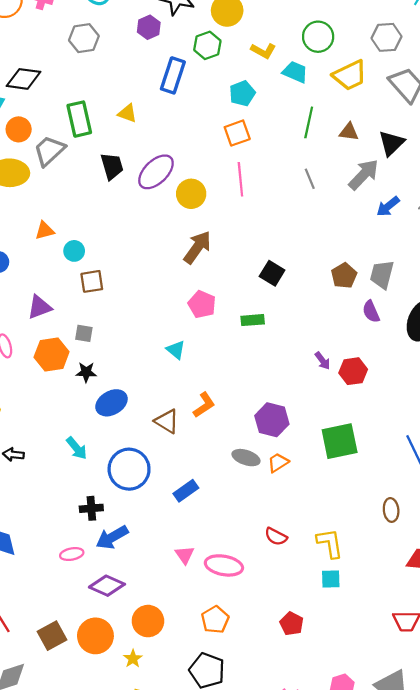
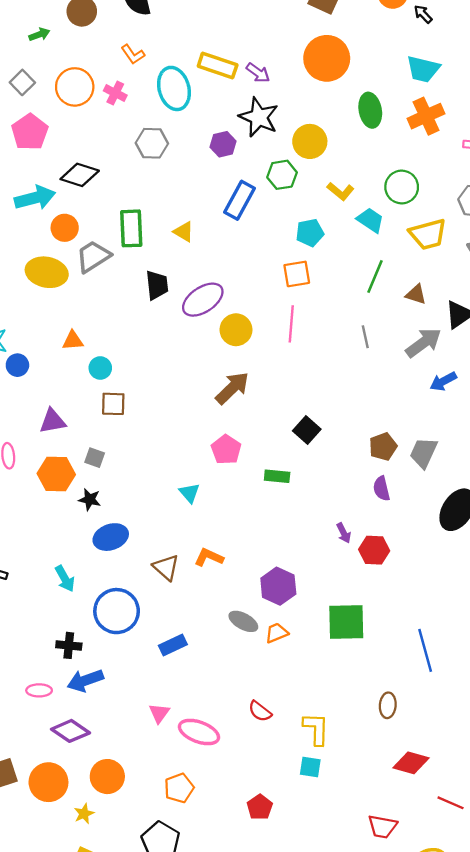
purple semicircle: (371, 312) -> (382, 489), moved
orange L-shape: (204, 405) -> (209, 557), turned -132

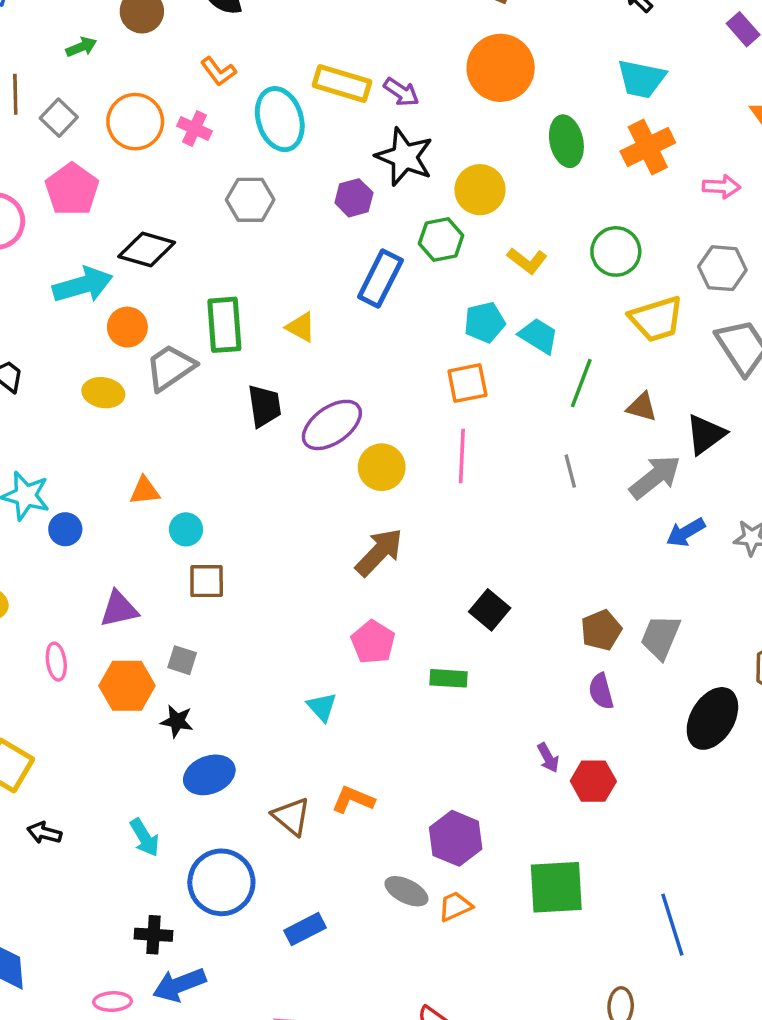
cyan trapezoid: (370, 220) -> (539, 336), moved
yellow ellipse: (47, 272) -> (103, 393), size x0.7

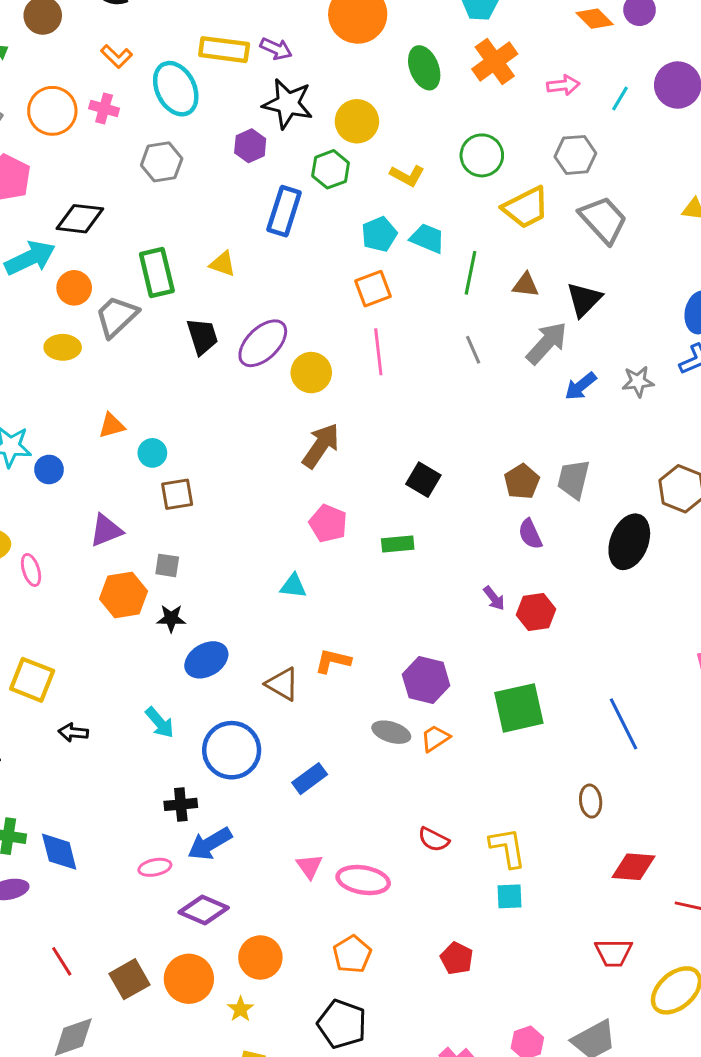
pink ellipse: (56, 662) -> (31, 570), moved
cyan triangle: (322, 707) -> (293, 586), turned -32

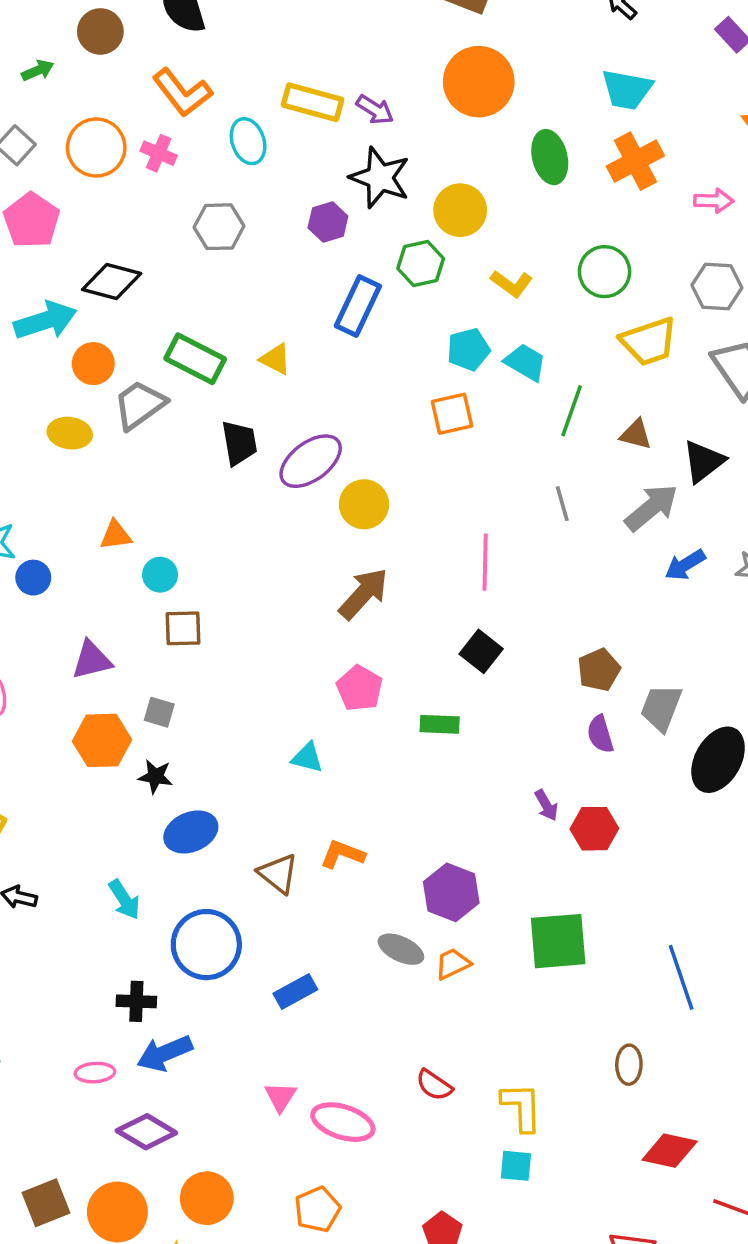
orange L-shape: (116, 56) -> (182, 93), size x1.6
cyan ellipse: (176, 89) -> (248, 141), size x0.7
green rectangle: (157, 272) -> (195, 359), turned -57
pink line: (378, 352) -> (485, 562), moved
gray trapezoid: (574, 479) -> (661, 708), moved

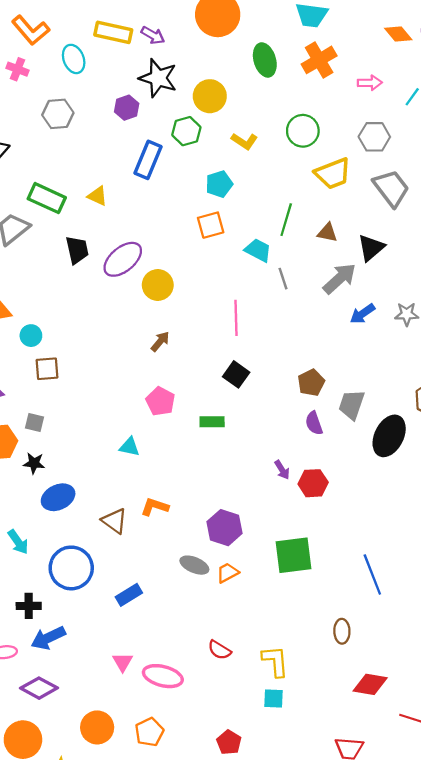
cyan trapezoid: (525, 362) -> (258, 250), moved
brown arrow: (364, 594) -> (160, 341), size x0.6
orange circle: (207, 1198) -> (97, 727), moved

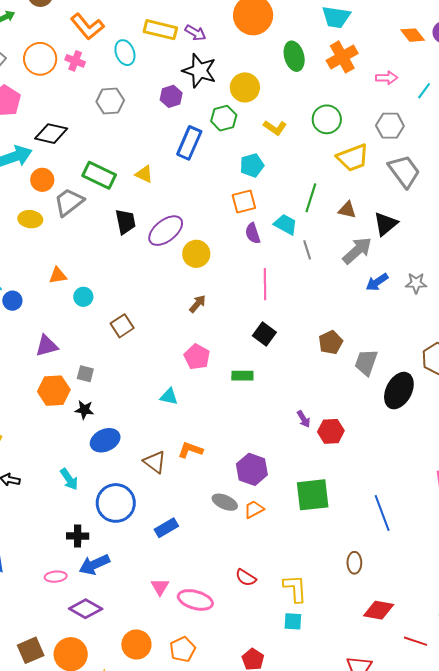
brown square: (47, 369) -> (122, 326), moved, turned -30
purple semicircle: (314, 423) -> (253, 233), moved

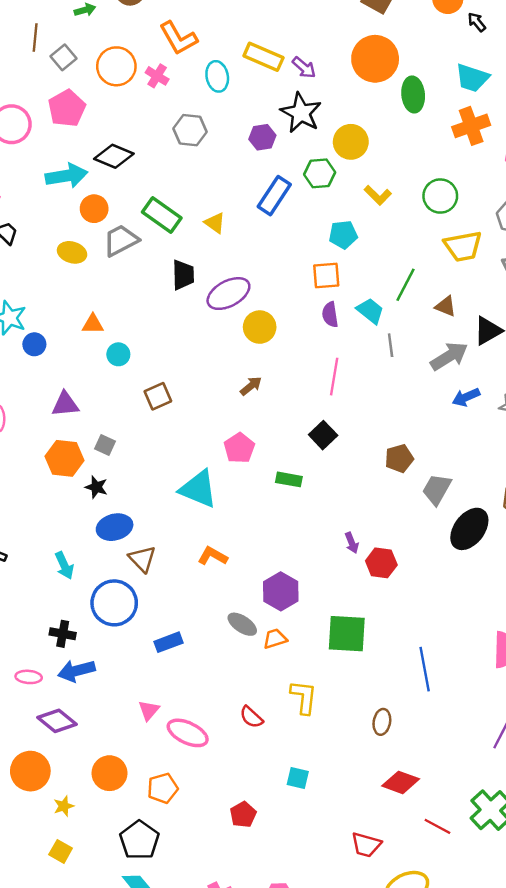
green ellipse: (294, 56) -> (413, 94), moved
cyan triangle: (169, 397) -> (198, 489), size x1.8
brown triangle: (155, 462) -> (142, 559), moved
yellow L-shape: (295, 588) -> (304, 697), moved

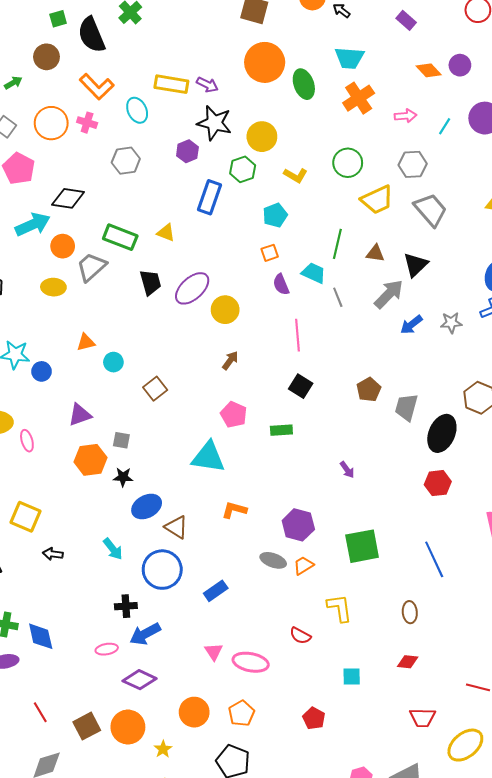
orange square: (326, 275) -> (270, 253), size x0.7
red hexagon: (381, 563) -> (438, 483), moved
red diamond: (401, 782) -> (408, 662), moved, size x0.7

